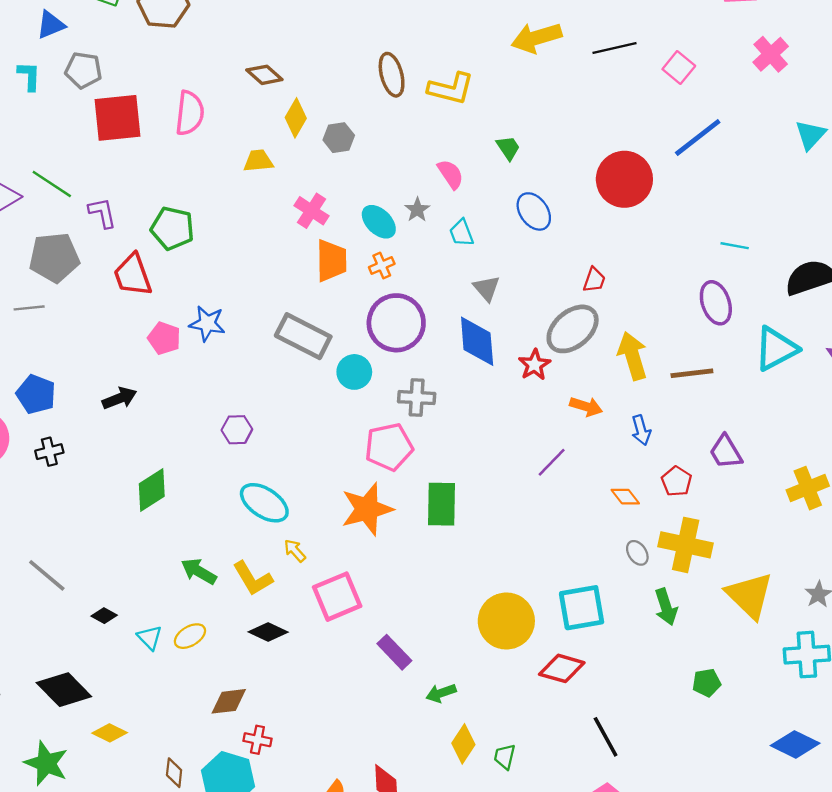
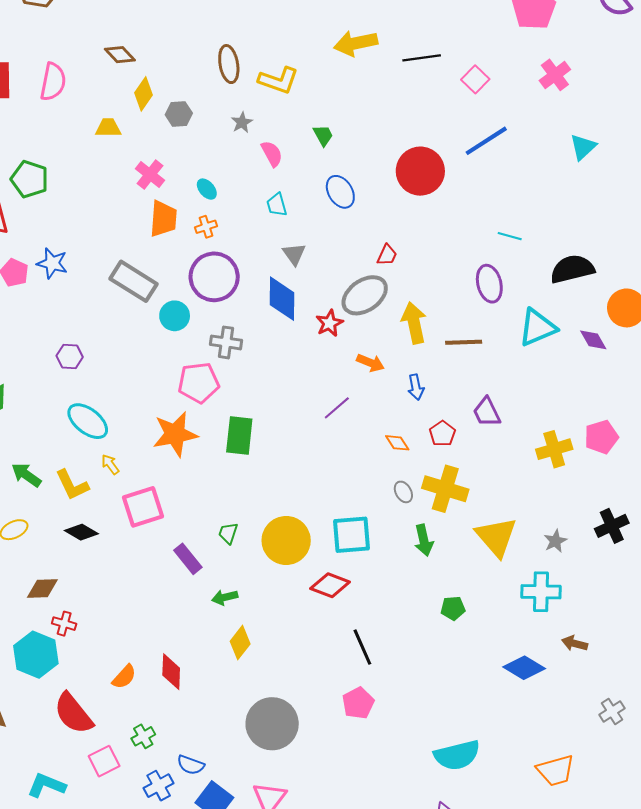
gray star: (417, 210) -> (242, 122), moved
cyan ellipse: (379, 222) -> (207, 189), size x0.7
green trapezoid: (505, 757) -> (228, 533), moved

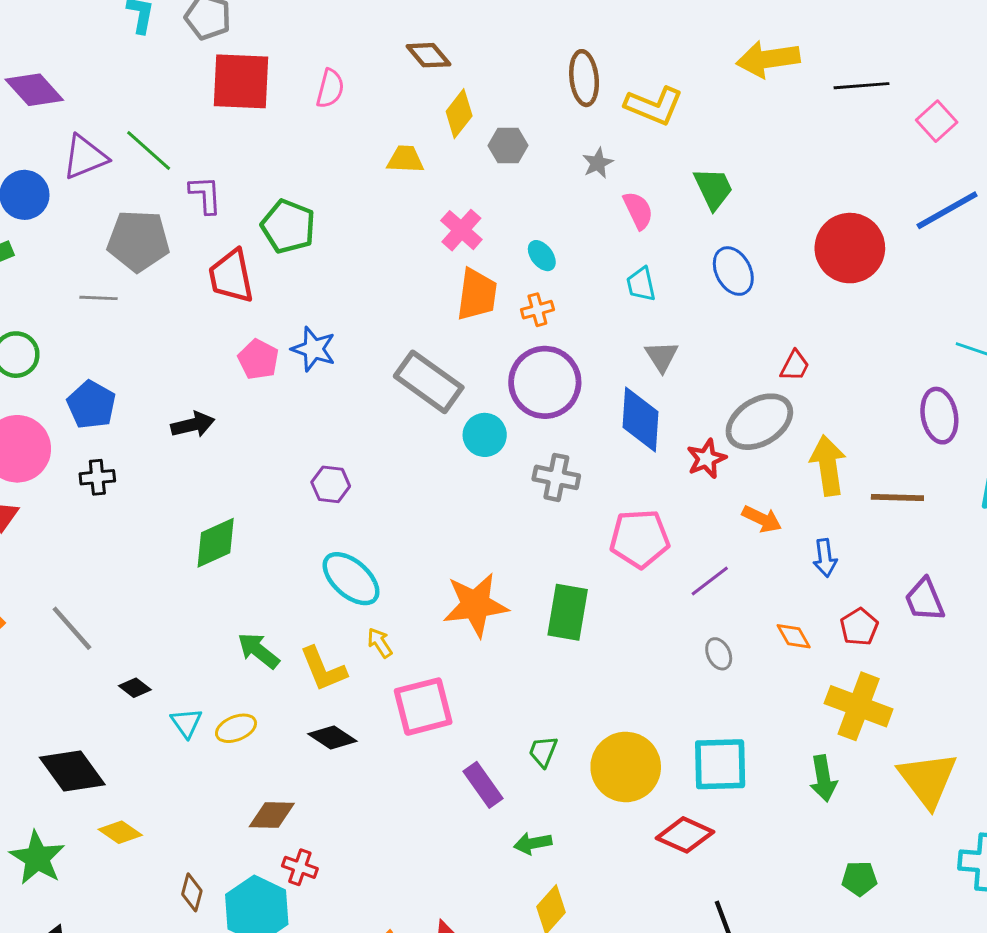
pink semicircle: (53, 82) -> (330, 89), size x0.7
green trapezoid: (323, 135) -> (713, 189), size x1.4
pink pentagon: (199, 383) -> (640, 539), moved
gray ellipse: (403, 492) -> (719, 654), moved

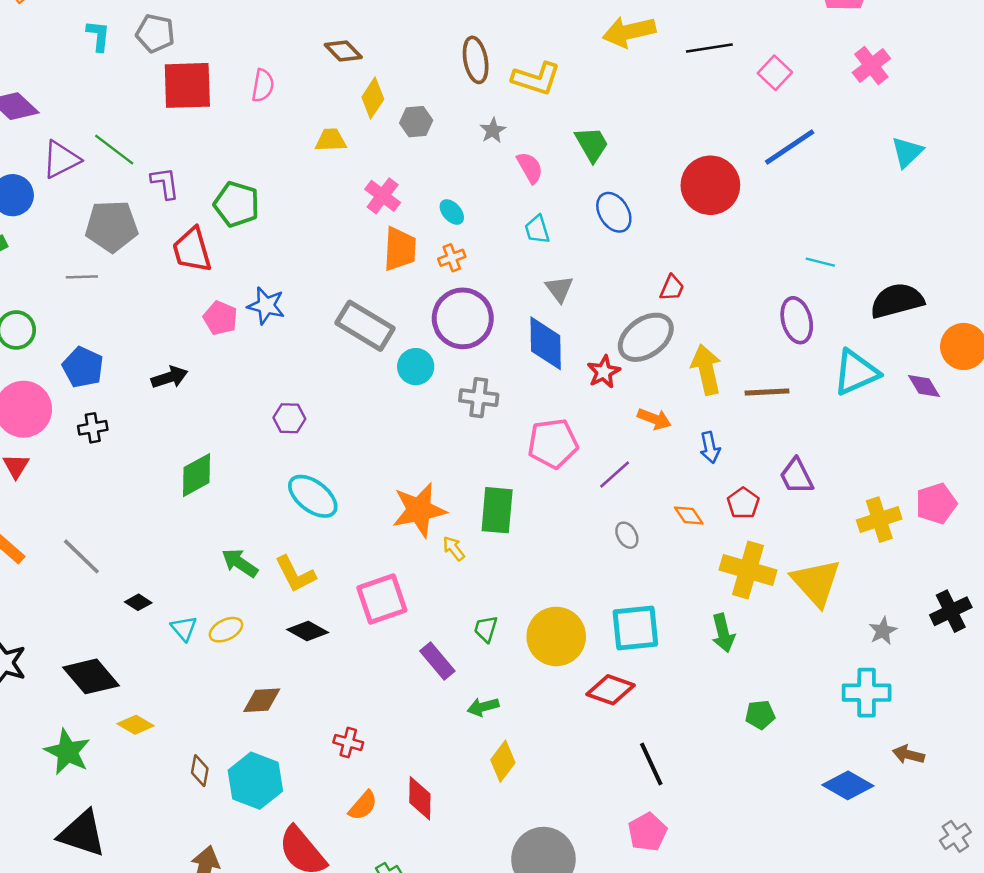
yellow arrow: (380, 643) -> (454, 548), moved
yellow triangle: (928, 779) -> (816, 582), moved
red cross: (300, 867) -> (348, 742), moved

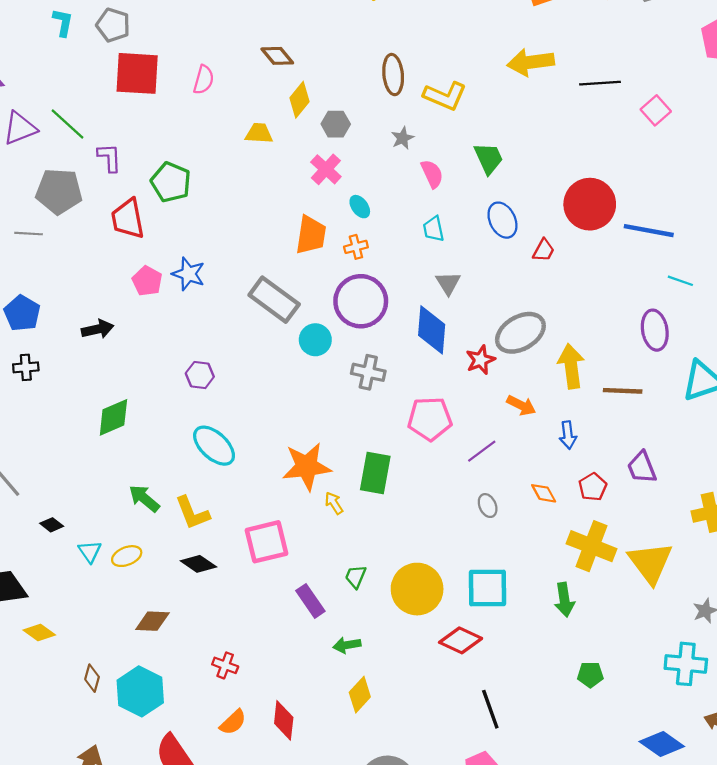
blue line: (790, 147) -> (649, 231), moved, turned 39
pink cross: (383, 196) -> (326, 169), moved
red trapezoid: (672, 288) -> (544, 250), moved

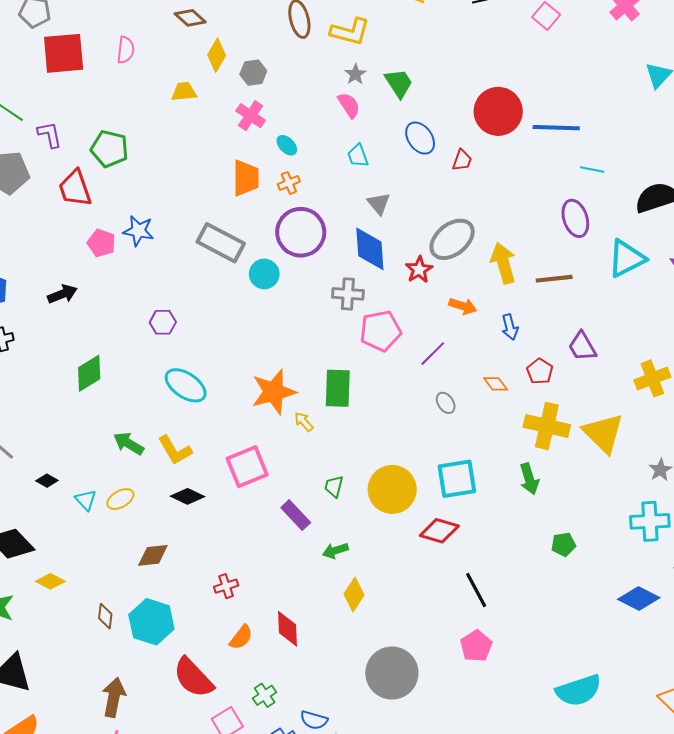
gray star: (403, 138) -> (355, 74), moved
gray cross: (368, 372) -> (348, 294), moved
red cross: (225, 665) -> (226, 586), turned -30

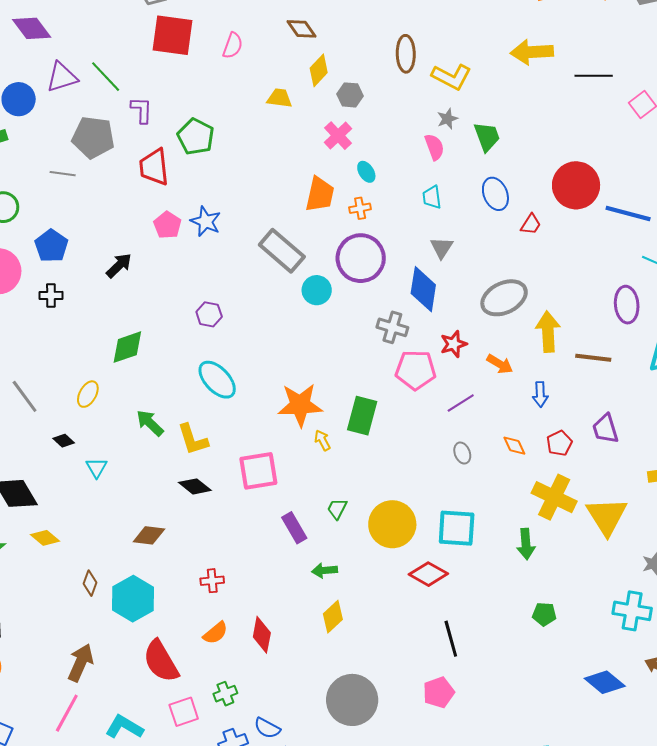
red star: (419, 270) -> (454, 344), moved
black arrow: (62, 294) -> (119, 265), turned -36
yellow ellipse: (120, 499) -> (88, 394), moved, turned -44

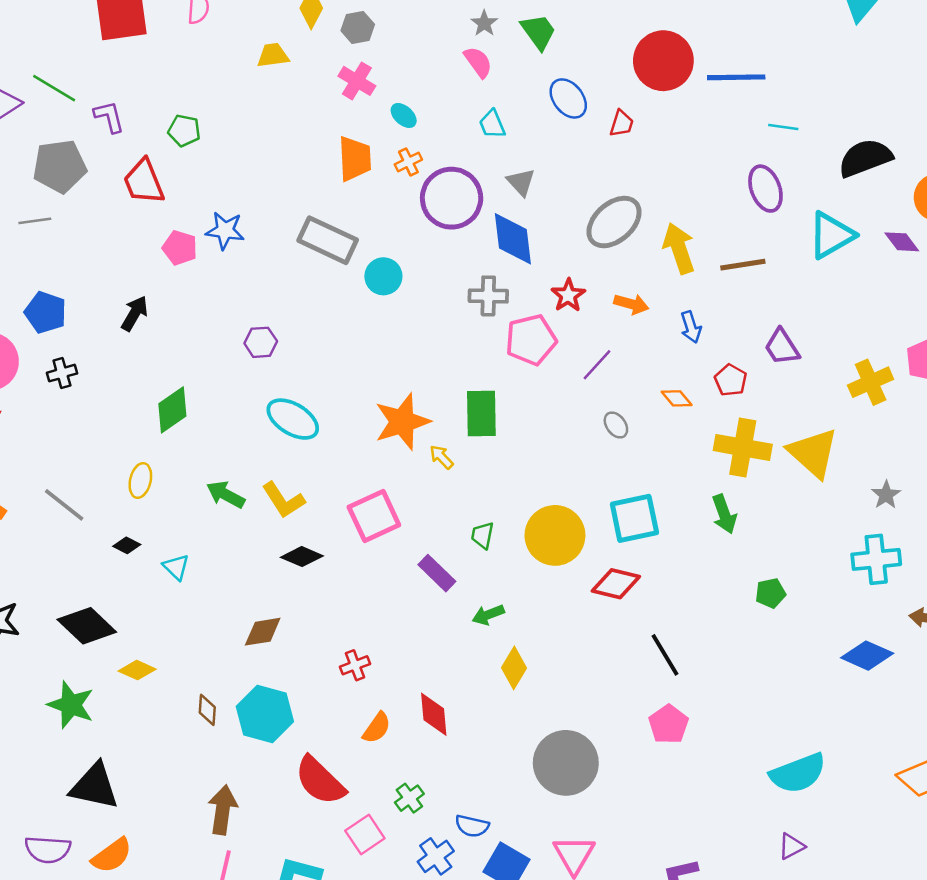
green pentagon: (196, 137) -> (184, 131), size x0.7
purple circle: (361, 258) -> (452, 198), moved

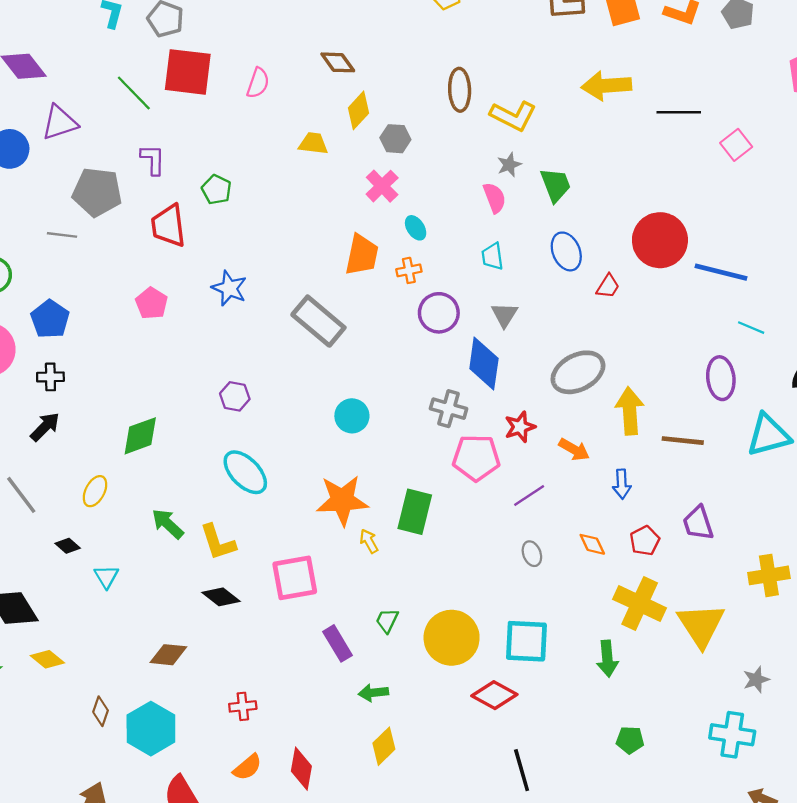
green line: (54, 88) -> (134, 93), moved
purple circle: (452, 198) -> (439, 313), size x0.7
pink pentagon: (180, 248) -> (152, 303), moved
cyan circle: (383, 276) -> (352, 416), moved
black arrow: (135, 313) -> (45, 427), moved

